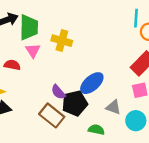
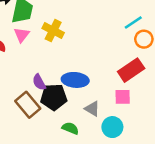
cyan line: (136, 18) -> (133, 23), turned 42
blue ellipse: (92, 83) -> (75, 80), turned 35

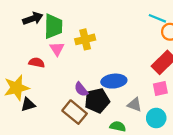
cyan line: (133, 23) -> (157, 18), turned 66
yellow cross: (53, 31) -> (85, 39), turned -30

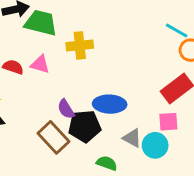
green trapezoid: (53, 26) -> (41, 23), turned -85
pink triangle: (57, 49) -> (40, 64), moved, turned -49
cyan circle: (156, 118) -> (155, 145), moved

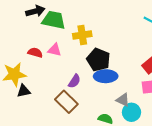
purple semicircle: (66, 109) -> (74, 81), turned -112
black pentagon: (85, 126) -> (98, 60), moved, turned 30
cyan circle: (155, 145) -> (132, 112), moved

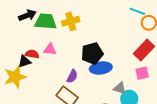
yellow cross: (82, 35) -> (71, 21), moved
black pentagon: (98, 60) -> (92, 53), turned -30
black triangle: (24, 91) -> (24, 61), moved

